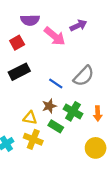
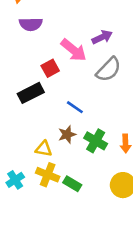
purple semicircle: (30, 20) -> (31, 24), moved
red square: (17, 43) -> (50, 68), moved
gray semicircle: (84, 76) -> (109, 70), moved
green rectangle: (56, 126) -> (72, 184), moved

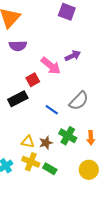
gray semicircle: (109, 70) -> (79, 101), moved
brown star: (67, 134) -> (46, 143), moved

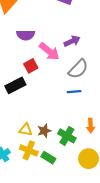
purple semicircle: (18, 46) -> (26, 35), moved
gray semicircle: (79, 101) -> (78, 69), moved
blue line: (52, 110) -> (74, 92), moved, turned -40
green cross: (68, 136) -> (67, 136), moved

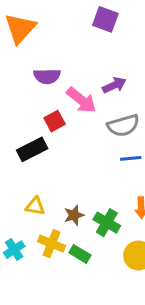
gray semicircle: (78, 69) -> (123, 126), turned 30
blue line: (74, 92) -> (131, 158), moved
yellow triangle: (26, 130) -> (35, 206), moved

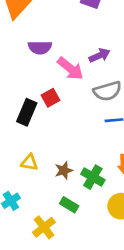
red square: (55, 121) -> (51, 98), moved
black rectangle: (32, 149) -> (27, 112), turned -40
yellow cross: (52, 244) -> (44, 227), moved, turned 30

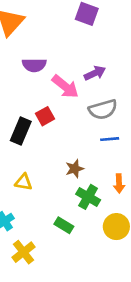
brown star: (64, 170) -> (75, 169), moved
yellow cross: (44, 227) -> (23, 252), moved

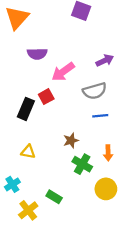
purple arrow: (95, 73) -> (105, 61), moved
pink arrow: (65, 87) -> (63, 72), turned 105
green rectangle: (64, 225) -> (54, 197), moved

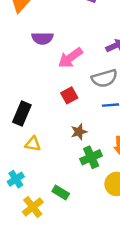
red square: (46, 97) -> (69, 95), moved
black rectangle: (26, 109) -> (22, 114), moved
green cross: (82, 164) -> (91, 157), turned 36

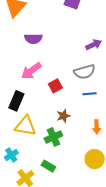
pink arrow: (70, 58) -> (31, 71), moved
yellow triangle: (33, 144) -> (25, 126), size x1.6
green cross: (91, 157) -> (53, 137), moved

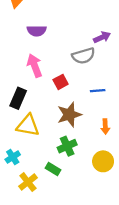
pink arrow: (31, 71) -> (34, 66), turned 105
gray semicircle: (85, 72) -> (83, 56), moved
brown star: (63, 116) -> (69, 115), size x1.6
green cross: (53, 137) -> (67, 146), moved

